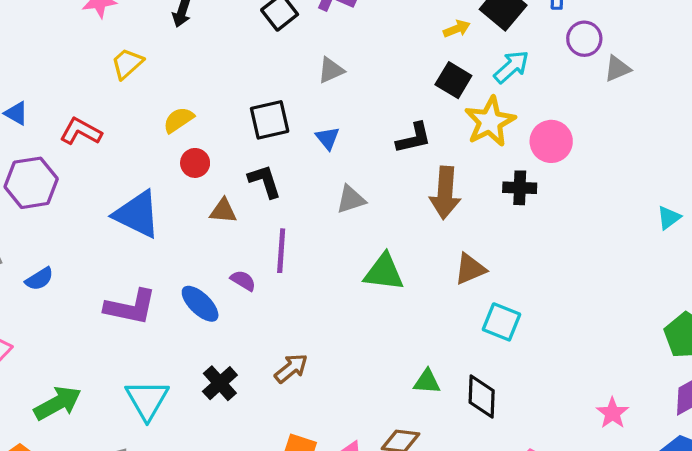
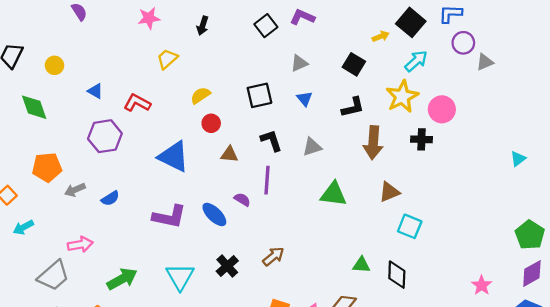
black square: (453, 80) -> (354, 64), moved
blue triangle: (328, 138) -> (305, 99), moved
black L-shape: (265, 181) -> (271, 140), moved

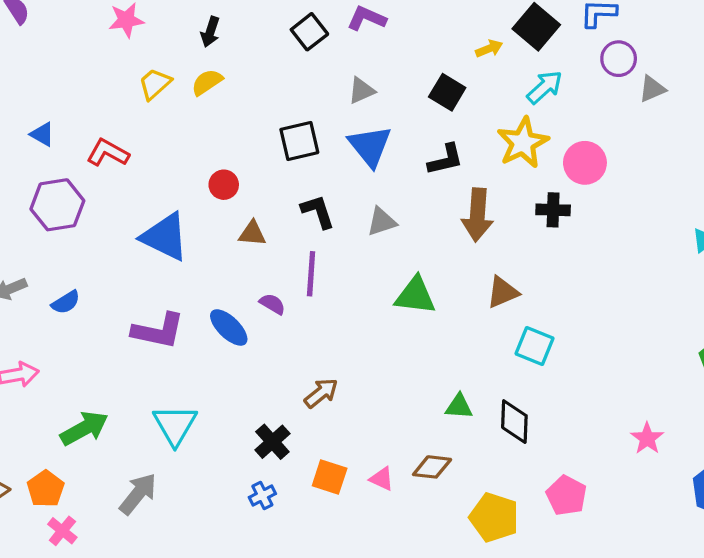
yellow semicircle: (200, 95) -> (207, 82), moved
blue triangle: (305, 99) -> (370, 146), size x1.8
black cross: (227, 266) -> (272, 442), moved

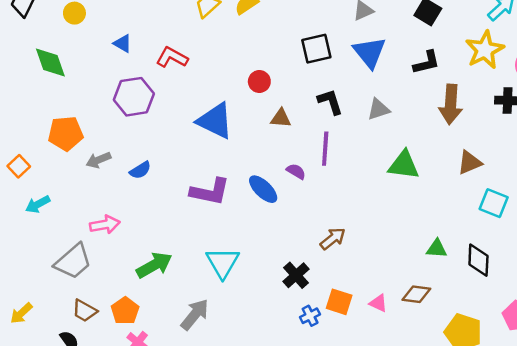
blue cross: (262, 496) -> (310, 316), moved

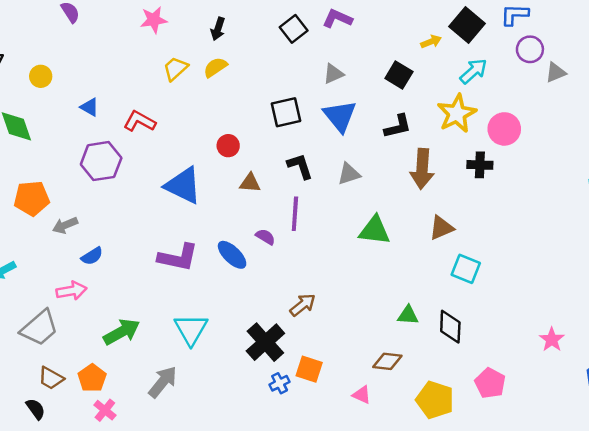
blue semicircle: (140, 170) -> (92, 256), moved
black cross: (296, 275) -> (265, 342), size x1.4
pink triangle: (378, 303) -> (362, 395), moved

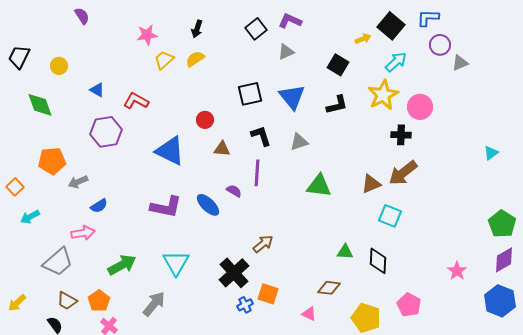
pink star: (154, 20) -> (147, 35), moved
gray triangle: (333, 74) -> (286, 52), moved
brown arrow: (422, 169) -> (403, 173), moved, turned 48

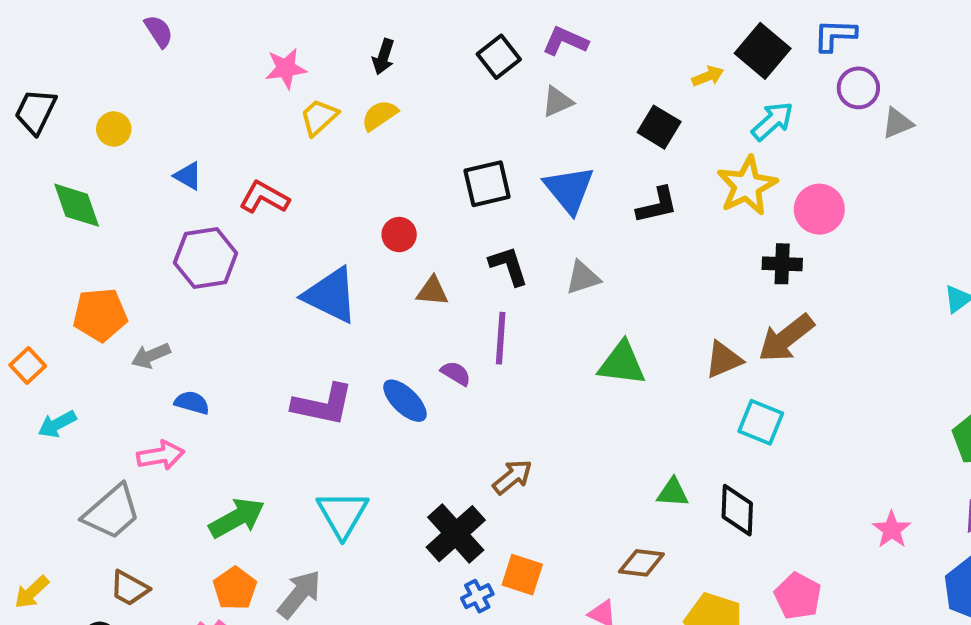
blue semicircle: (99, 206) -> (192, 403), turned -132
orange pentagon: (99, 301) -> (235, 588), moved

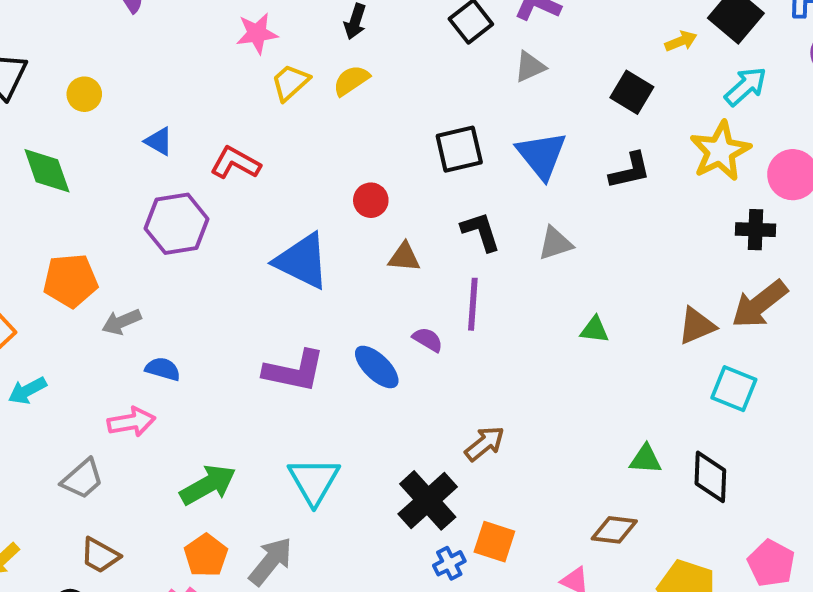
green triangle: (622, 364) -> (595, 330), size x0.6
gray trapezoid: (112, 512) -> (82, 479), size x0.7

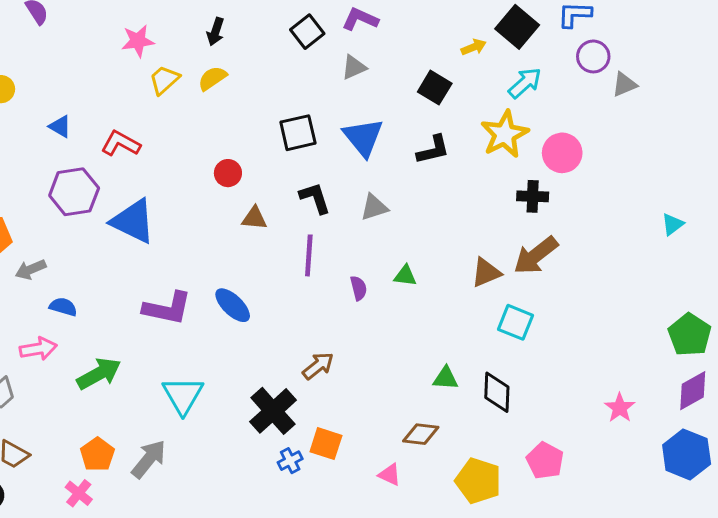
blue triangle: (302, 261) -> (133, 221), moved
purple semicircle: (428, 340) -> (359, 288), moved, turned 45
green arrow: (208, 485) -> (99, 374), moved

